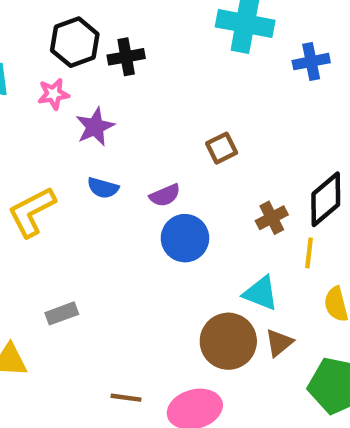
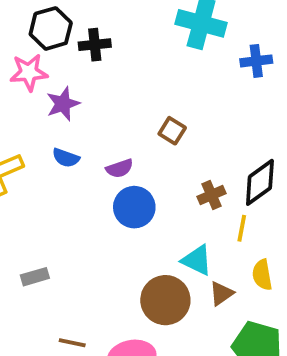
pink star: (53, 94) -> (29, 72), size x1.4
brown square: (222, 148) -> (172, 131), turned -36
gray rectangle: (62, 313) -> (35, 277), moved
brown triangle: (279, 343) -> (221, 293), moved

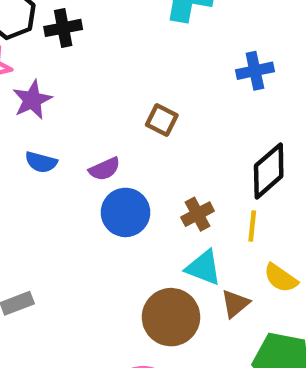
blue cross: (256, 61) -> (255, 71), moved
brown cross: (212, 195) -> (198, 214), moved
yellow semicircle: (262, 275) -> (281, 278), turned -40

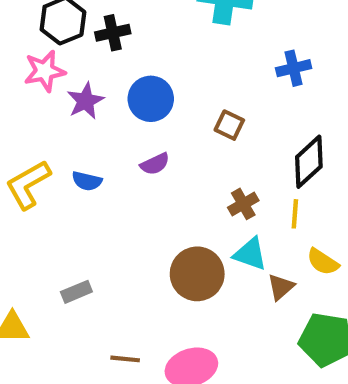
brown square: (162, 120) -> (229, 125), moved
blue semicircle: (41, 162) -> (87, 181), moved
blue circle: (125, 212) -> (151, 99), moved
brown circle: (171, 317) -> (197, 274), moved

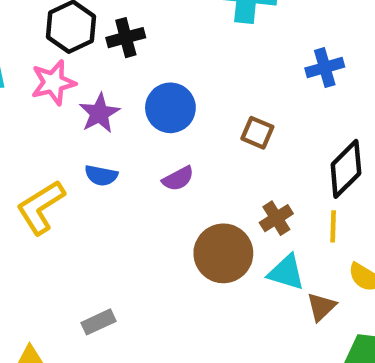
blue semicircle: (87, 181) -> (101, 176), moved
brown circle: (197, 274) -> (223, 253), moved

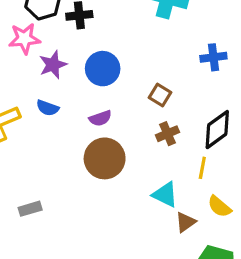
brown cross: (276, 218) -> (167, 134), moved
brown circle: (223, 253) -> (105, 158), moved

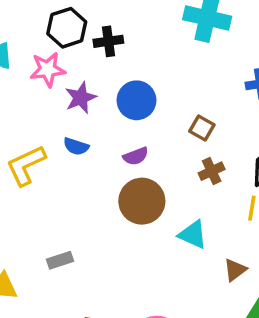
cyan triangle: (165, 195) -> (193, 234), moved

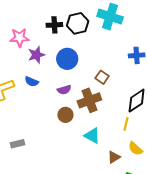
black hexagon: (67, 28) -> (78, 23), moved
brown cross: (212, 171) -> (89, 100), moved, size x1.6
brown circle: (142, 201) -> (65, 115), size x0.6

